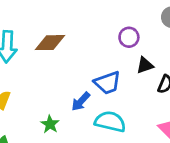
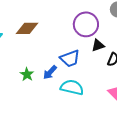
purple circle: (129, 37) -> (86, 24), size x1.6
green star: (50, 124) -> (27, 74), moved

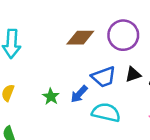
brown diamond: (27, 28) -> (80, 38), moved
black triangle: (98, 45) -> (133, 74), moved

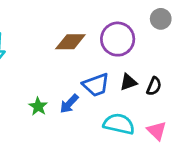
cyan semicircle: (106, 112) -> (119, 124), moved

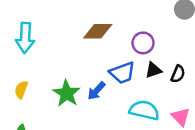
purple circle: (118, 39) -> (143, 43), moved, size x0.7
green star: (38, 106) -> (67, 93), size x1.5

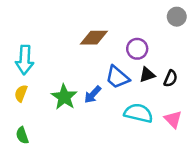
cyan arrow: (25, 38) -> (25, 60), moved
blue trapezoid: (122, 73) -> (117, 77), turned 60

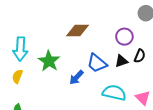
purple circle: (137, 49) -> (124, 37), moved
black semicircle: (171, 78) -> (140, 56), moved
green star: (64, 97) -> (49, 61), moved

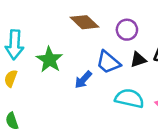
brown diamond: (78, 30) -> (84, 22), turned 45
purple circle: (124, 37) -> (127, 30), moved

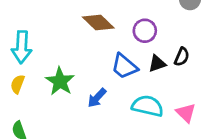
green star: (49, 60) -> (60, 81), moved
blue arrow: (83, 80) -> (97, 98), moved

